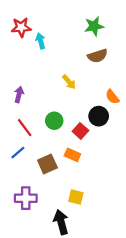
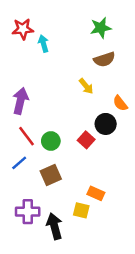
yellow arrow: (69, 82) -> (86, 86), moved
purple arrow: (19, 95) -> (20, 101), size x1.5
green circle: (54, 121) -> (51, 141), moved
orange rectangle: (72, 155) -> (96, 193), moved
black arrow: (61, 222) -> (54, 226), moved

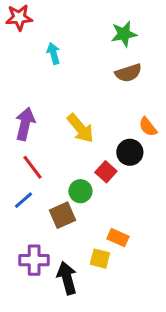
red star: (23, 29) -> (19, 17), moved
yellow arrow: (86, 86) -> (80, 128), moved, size x1.5
green circle: (51, 141) -> (80, 191), moved

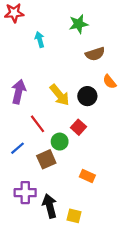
green star: (124, 34) -> (78, 24), moved
orange semicircle: (148, 127) -> (110, 82), moved
black circle: (130, 152) -> (87, 96), moved
red line: (33, 167) -> (37, 124), moved
yellow square: (100, 259) -> (74, 216), moved

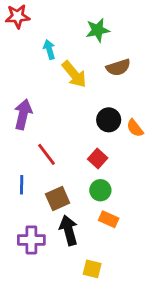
orange semicircle: (110, 82) -> (135, 128), moved
yellow arrow: (60, 95) -> (74, 74), moved
green circle: (60, 142) -> (100, 190), moved
blue line: (17, 148) -> (22, 185), turned -48
black arrow: (50, 206) -> (69, 230), moved

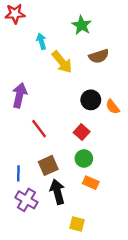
green star: (98, 30) -> (82, 25), turned -30
blue line: (22, 185) -> (18, 173), moved
purple cross: (31, 240) -> (26, 200), turned 30

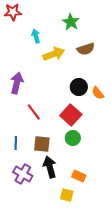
yellow arrow: (62, 62) -> (54, 54), turned -70
red square: (82, 132) -> (71, 115), size x1.5
brown square: (48, 165) -> (42, 144), turned 30
blue line: (18, 173) -> (16, 143), moved
orange rectangle: (91, 183) -> (79, 176), moved

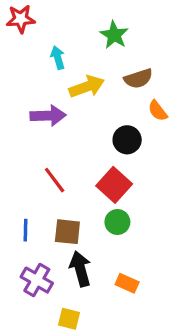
purple arrow: (17, 83) -> (48, 116), moved, turned 75
orange semicircle: (98, 93) -> (158, 111), moved
yellow square: (67, 195) -> (69, 319), moved

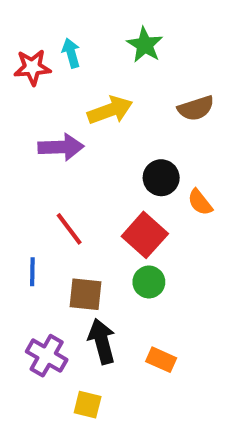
red star: (21, 19) -> (32, 67), moved
cyan arrow: (58, 58) -> (71, 53), moved
brown semicircle: (138, 79) -> (196, 108), moved
orange semicircle: (158, 111) -> (200, 202), moved
blue line: (26, 230) -> (32, 272), moved

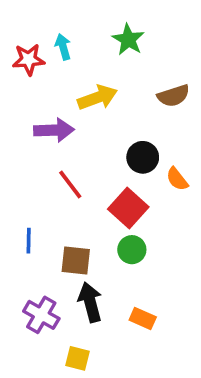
red line: (69, 229) -> (70, 184), moved

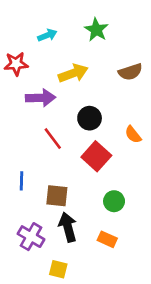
cyan arrow: (63, 47) -> (47, 35), turned 84
red star: (29, 60) -> (16, 64), moved
black circle: (143, 157) -> (90, 118), moved
green circle: (132, 250) -> (114, 201), moved

